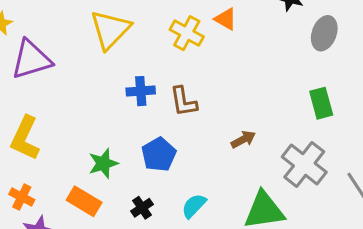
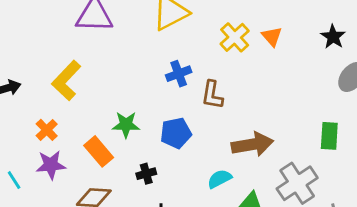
blue cross: (141, 91) -> (179, 74), turned -35
brown arrow: (243, 139) -> (252, 144), size x1.8
cyan semicircle: (194, 206) -> (220, 179), moved

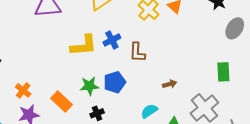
yellow L-shape: (66, 80) -> (84, 46), moved, turned -132
green star: (126, 125) -> (89, 86), moved
brown arrow: (252, 144) -> (170, 84), size x0.5

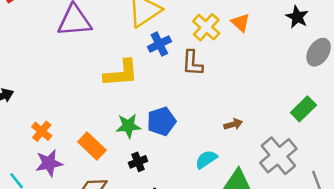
blue cross: (112, 40) -> (159, 44), moved
brown L-shape: (137, 52) -> (192, 63), moved
green rectangle: (223, 72) -> (303, 109), turned 48

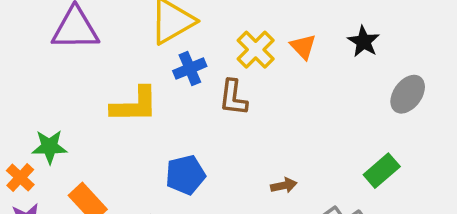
black star: (297, 17) -> (364, 42), moved
green star: (128, 126) -> (49, 147), moved

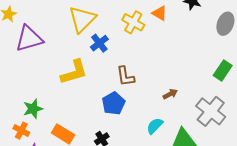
brown L-shape: (233, 98) -> (125, 76), moved

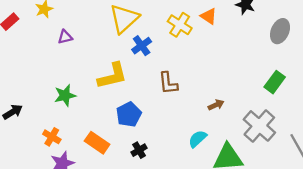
purple triangle: (29, 39) -> (65, 37), size x0.5
blue pentagon: (113, 103) -> (129, 114), moved
green star: (33, 109) -> (65, 95), moved

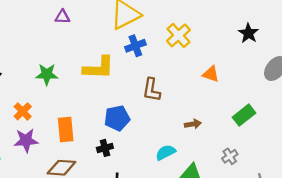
orange triangle: (209, 16) -> (211, 74), moved, turned -30
green rectangle: (275, 82) -> (244, 115), moved
blue pentagon: (129, 114) -> (117, 118), moved
gray cross: (259, 126) -> (230, 156), size x0.5
orange rectangle: (97, 143) -> (66, 129), turned 35

